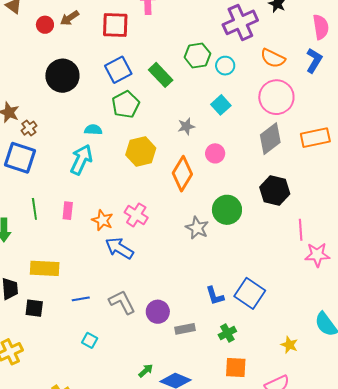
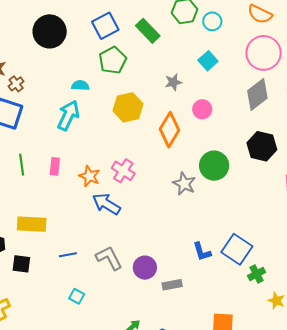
green cross: (227, 333) -> (257, 274), moved

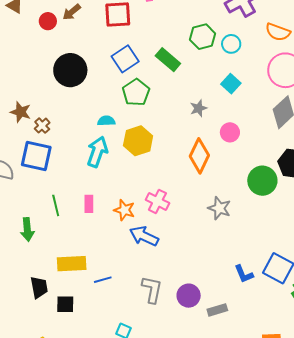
yellow hexagon: (128, 107) -> (138, 141), moved
green circle: (214, 166) -> (262, 181), moved
blue line: (68, 255) -> (103, 280), moved
gray L-shape: (109, 258) -> (152, 290), turned 44

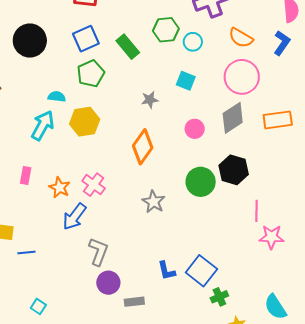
cyan square: (231, 84) -> (186, 81), turned -30
pink circle: (230, 132) -> (195, 129), moved
blue arrow: (144, 236) -> (75, 217), turned -88
gray L-shape: (152, 290) -> (98, 252), moved

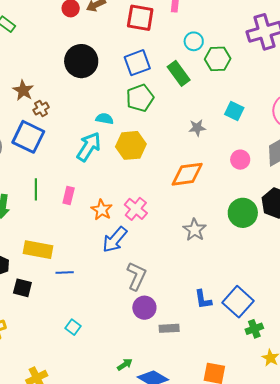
cyan circle: (193, 42) -> (194, 41), moved
orange diamond: (143, 147) -> (187, 174), turned 44

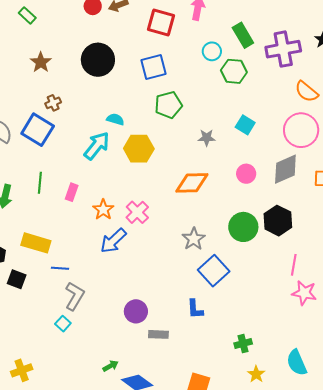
green rectangle: (179, 73) -> (243, 35), moved
brown star: (23, 90) -> (41, 62), moved
green pentagon: (140, 98) -> (168, 105), moved
gray L-shape: (136, 276) -> (75, 296), moved
blue square: (238, 302) -> (214, 271), moved

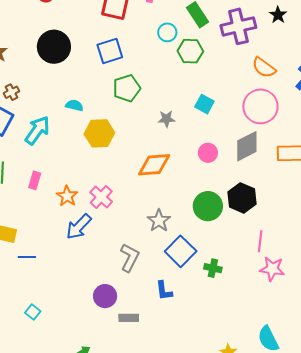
cyan arrow: (97, 146) -> (37, 130), moved
gray L-shape: (75, 296) -> (130, 258), moved
green cross: (243, 344) -> (213, 268), moved, turned 30

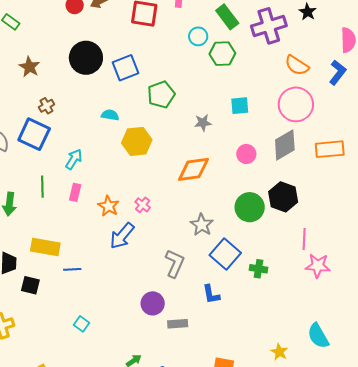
blue square: (110, 51) -> (126, 68), moved
cyan square: (204, 104) -> (240, 106), turned -30
cyan arrow: (37, 130) -> (74, 159), moved, size x0.7
pink cross: (101, 197) -> (143, 205), size x0.7

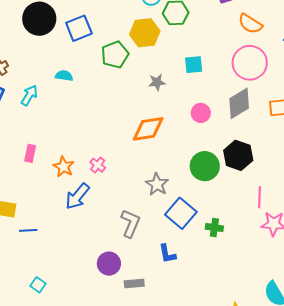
yellow hexagon: (137, 141) -> (145, 33), moved
cyan arrow: (74, 159) -> (29, 95), moved

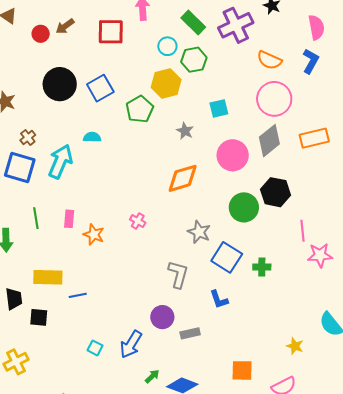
gray star: (157, 82) -> (185, 131), turned -30
cyan arrow: (29, 95) -> (60, 161), size x1.6
pink circle: (201, 113) -> (233, 155), size x1.6
orange star: (64, 167) -> (94, 234), moved
blue arrow: (77, 196) -> (131, 344), moved

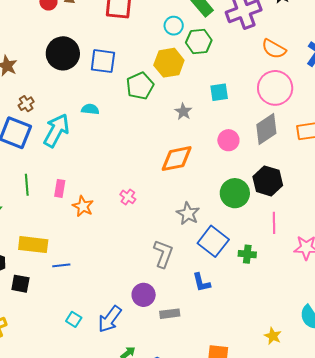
blue square: (100, 88) -> (103, 61), turned 32
pink circle: (233, 155) -> (228, 140), size x0.7
pink line: (302, 231) -> (274, 223), moved

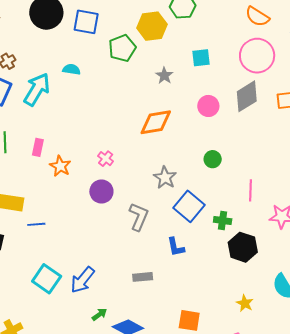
black hexagon: (268, 181) -> (243, 247), moved
green circle: (235, 193) -> (213, 159), size x0.6
purple circle: (144, 295) -> (101, 192), moved
cyan square: (74, 319) -> (47, 279), size x1.8

